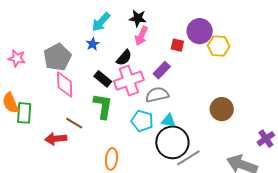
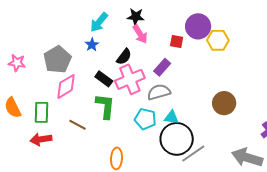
pink arrow: (141, 36) -> (140, 34), turned -54
pink diamond: (65, 84) -> (66, 86), turned 64
green rectangle: (24, 113) -> (41, 112), moved
red arrow: (56, 139) -> (41, 139), moved

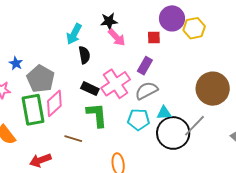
blue star: (92, 45) -> (16, 63), moved
black semicircle: (124, 57) -> (84, 55), moved, turned -36
brown circle: (224, 103) -> (213, 89), size x1.4
green rectangle: (41, 112) -> (33, 110), moved, size x1.4
gray line: (193, 154) -> (195, 126), moved

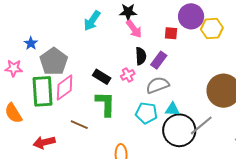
black semicircle: (84, 55) -> (141, 56), moved
pink cross: (116, 84) -> (128, 75), size x0.5

